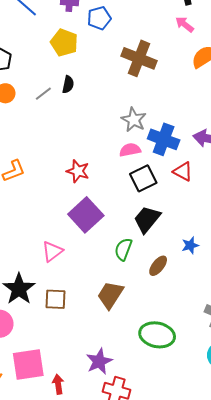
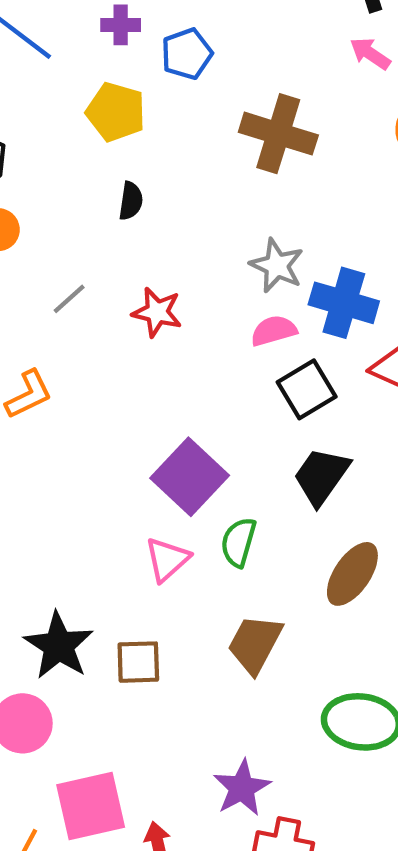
gray line: (43, 94) -> (69, 299), moved
red star: (78, 171) -> (157, 312), moved
green semicircle: (123, 249) -> (238, 542), moved
pink triangle: (52, 251) -> (167, 559), moved
brown ellipse: (158, 266) -> (352, 574), size x1.4

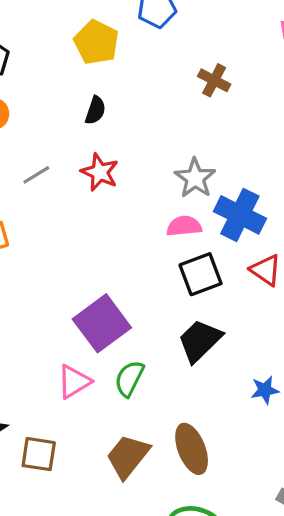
brown cross: (278, 134) -> (214, 80), size x0.6
red star: (157, 312) -> (100, 172), moved
brown ellipse: (352, 574) -> (192, 449), moved, turned -66

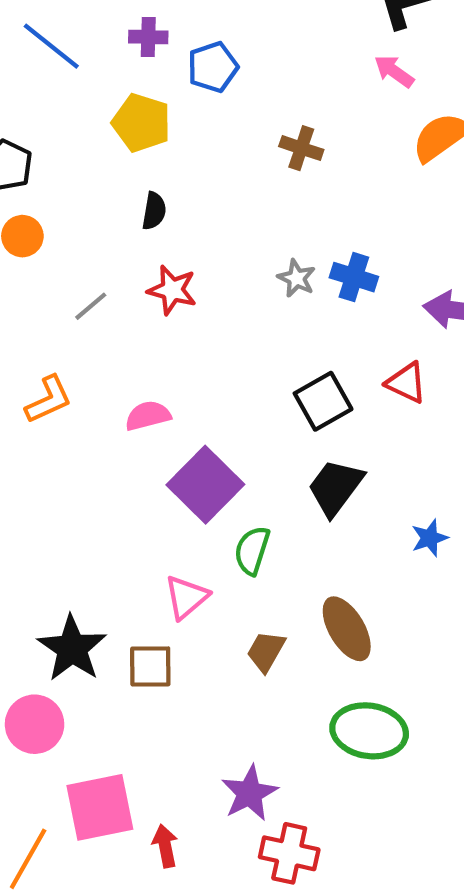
gray star: (195, 178) -> (297, 278), size x0.7
blue cross: (240, 215) -> (354, 277), moved, size x0.7
pink semicircle: (184, 226) -> (148, 416), moved
pink triangle: (74, 382) -> (186, 597), moved
brown trapezoid: (128, 456) -> (266, 651), size x0.7

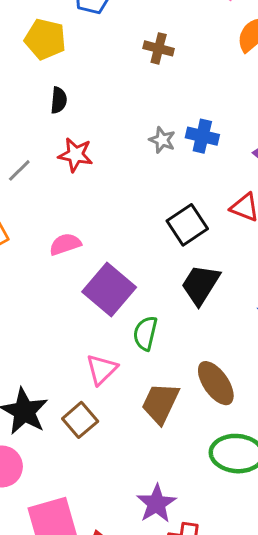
brown trapezoid: (266, 651) -> (160, 403), size x1.4
brown square: (150, 666) -> (80, 420), turned -36

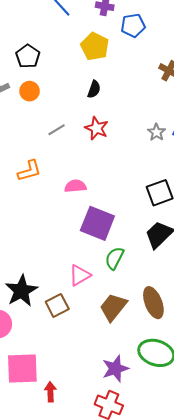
purple square: (109, 290) -> (97, 223), turned -32
purple star: (156, 504) -> (115, 369), moved

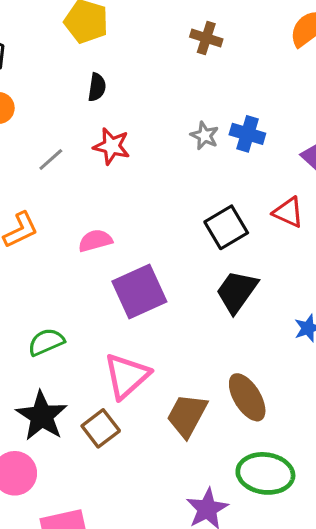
purple square: (97, 223) -> (139, 291), turned -36
green semicircle: (114, 258) -> (46, 342), moved, turned 50
pink triangle: (80, 275) -> (127, 376), size x1.4

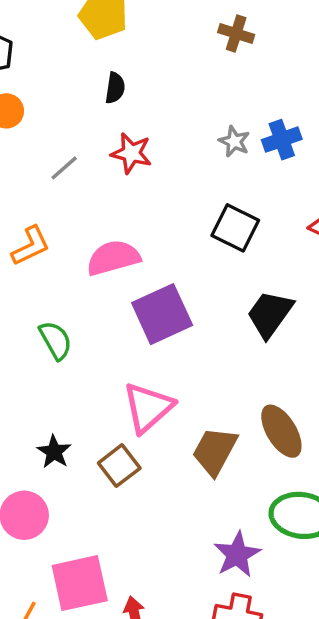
blue cross: (247, 134) -> (282, 140), turned -36
black square: (226, 227) -> (235, 228), moved, turned -33
pink semicircle: (95, 241) -> (113, 258), size x1.4
green semicircle: (46, 342) -> (56, 340), moved, turned 84
black star: (42, 416) -> (54, 452), size x0.6

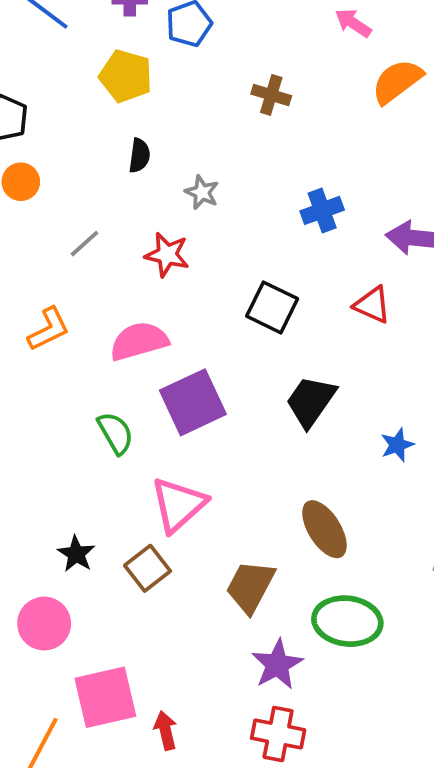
gray star: (234, 141) -> (202, 192), moved
red star: (131, 153) -> (167, 255), moved
green semicircle: (56, 340) -> (115, 433), moved
brown trapezoid: (215, 451) -> (250, 587), moved

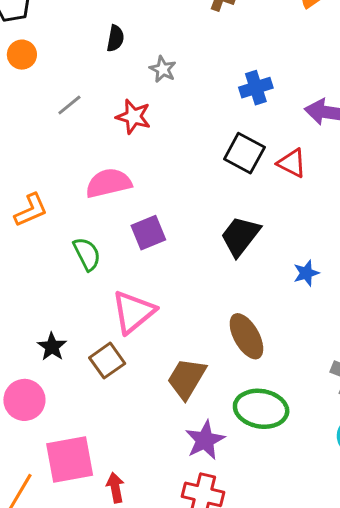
black square: (272, 307) -> (244, 153), moved
orange L-shape: (49, 329) -> (31, 210), moved
purple square: (193, 402) -> (148, 233), size x0.7

